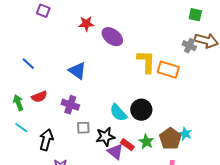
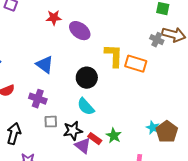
black circle: (141, 110) -> (87, 78), moved
brown pentagon: (170, 139) -> (167, 132), moved

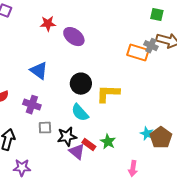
yellow L-shape: (114, 56) -> (108, 94), moved, turned -90
orange rectangle: (136, 64) -> (138, 53), moved

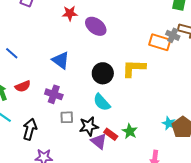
yellow L-shape: (108, 94) -> (134, 68), moved

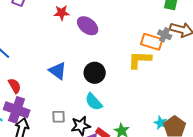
blue triangle: (61, 60) -> (58, 71), moved
yellow L-shape: (134, 68) -> (140, 60), moved
red semicircle: (23, 86) -> (15, 86), turned -98
purple cross: (54, 94) -> (17, 110), moved, size x1.4

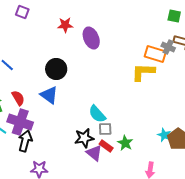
purple ellipse: (88, 26) -> (91, 38), turned 30
blue triangle: (58, 71) -> (49, 95), moved
black circle: (95, 73) -> (56, 69), moved
gray square: (59, 117) -> (105, 129), moved

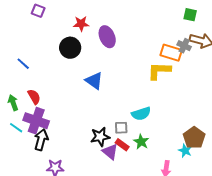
black circle: (56, 69) -> (70, 48), moved
blue triangle: (49, 95) -> (94, 81), moved
cyan semicircle: (97, 114) -> (141, 114), moved, turned -66
cyan star: (164, 135) -> (185, 151), moved

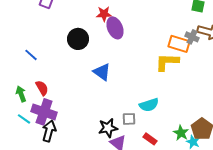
red star: (81, 24) -> (104, 14), moved
green star: (141, 142) -> (181, 133), moved
red rectangle: (122, 145) -> (150, 139), moved

